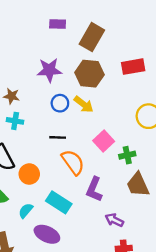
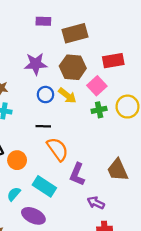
brown rectangle: (92, 37) -> (75, 33), turned 45
pink square: (104, 141) -> (97, 86), moved
green cross: (127, 155) -> (99, 110), moved

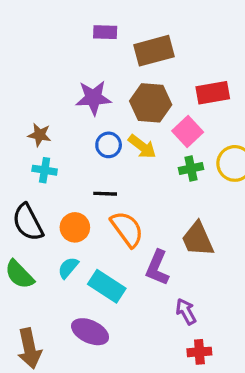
orange circle: (17, 160) -> (75, 227), moved
brown trapezoid: (118, 170) -> (198, 239), moved
cyan semicircle: (14, 194) -> (68, 268), moved
purple arrow: (96, 203) -> (186, 312), turned 35

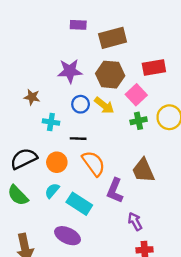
cyan cross: (45, 170) -> (51, 122), moved
black semicircle: (28, 222) -> (24, 159), turned 92

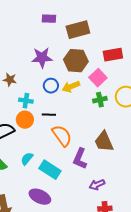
yellow arrow: (104, 105) -> (71, 87), turned 120
orange circle: (57, 162) -> (25, 120), moved
purple arrow: (135, 221) -> (97, 185), turned -84

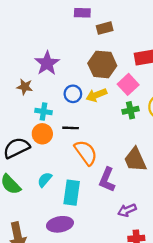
purple rectangle: (49, 19) -> (82, 13), moved
brown rectangle: (78, 30) -> (105, 28), size x0.6
purple star: (42, 58) -> (47, 63), moved, turned -30
cyan rectangle: (50, 170) -> (72, 193), turned 65
purple ellipse: (40, 197) -> (60, 224), turned -35

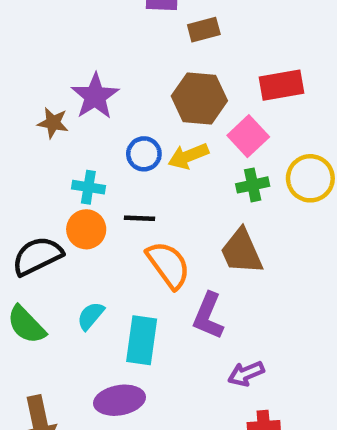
brown star: (25, 87) -> (53, 123), moved
brown trapezoid: (135, 160) -> (242, 252), moved

